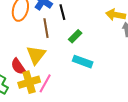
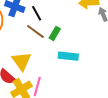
brown line: (46, 28) -> (35, 31), moved, turned -30

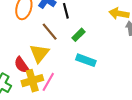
brown line: (35, 31) -> (50, 32), moved

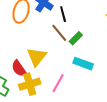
brown line: (50, 32) -> (59, 33), moved
pink line: (48, 82) -> (58, 83), moved

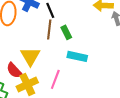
brown line: (59, 33) -> (49, 29), turned 54
green rectangle: (76, 38) -> (66, 32), turned -64

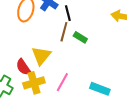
green rectangle: (66, 32) -> (80, 37), turned -40
cyan rectangle: (77, 56) -> (100, 89), moved

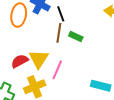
red semicircle: (23, 67) -> (20, 61), moved, turned 102
pink line: (62, 82) -> (57, 70), moved

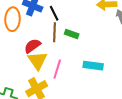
red semicircle: (20, 61) -> (32, 46), moved
cyan rectangle: (101, 86) -> (93, 66), moved

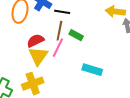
black line: (54, 13) -> (62, 12), turned -63
pink line: (57, 69) -> (58, 48), moved

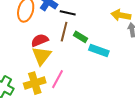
pink line: (58, 48) -> (57, 79), moved
cyan rectangle: (92, 70) -> (99, 51), moved

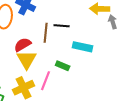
black line: (68, 13) -> (62, 26), moved
green rectangle: (81, 37) -> (63, 66), moved

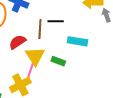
yellow triangle: (27, 60) -> (35, 56), moved
pink line: (45, 81) -> (30, 72), moved

